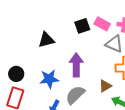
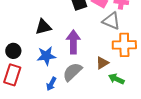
black triangle: (46, 40) -> (43, 27), moved

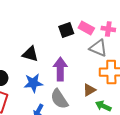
black triangle: (43, 27) -> (30, 54), turned 30
gray semicircle: (72, 72) -> (59, 99), turned -80

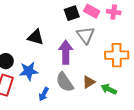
gray triangle: (98, 48) -> (86, 35), moved, turned 30
blue star: (33, 83) -> (29, 71), moved
brown triangle: (89, 90) -> (89, 82), moved

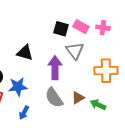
black square: (72, 13) -> (61, 29), turned 35
blue arrow: (44, 94) -> (24, 113), moved

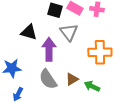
black triangle: (25, 53) -> (29, 32), moved

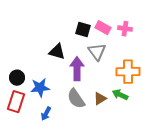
green arrow: (92, 86) -> (120, 95), moved

